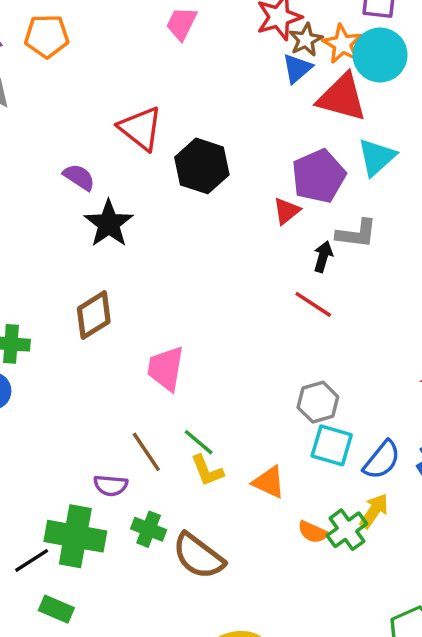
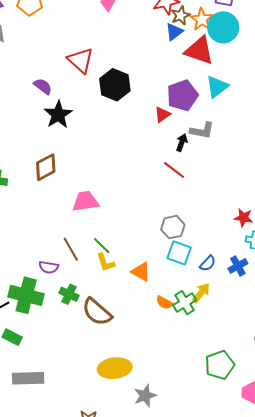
pink trapezoid: (166, 369) -> (85, 201), turned 68
blue semicircle: (382, 460) -> (208, 263), size x0.7

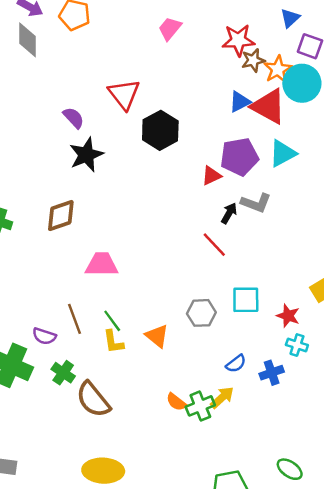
blue triangle: (174, 32) -> (240, 102), moved
cyan square: (179, 253) -> (246, 300), moved, turned -30
orange triangle: (141, 272) -> (157, 336), moved

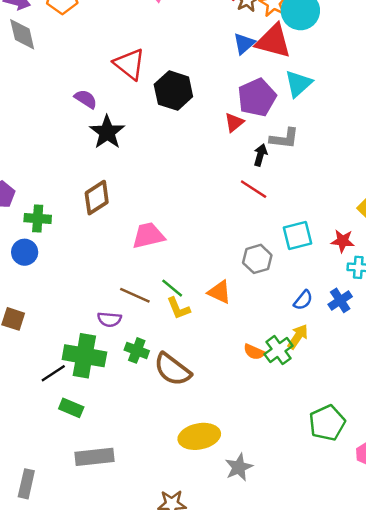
brown line: (74, 319) -> (135, 295), turned -32

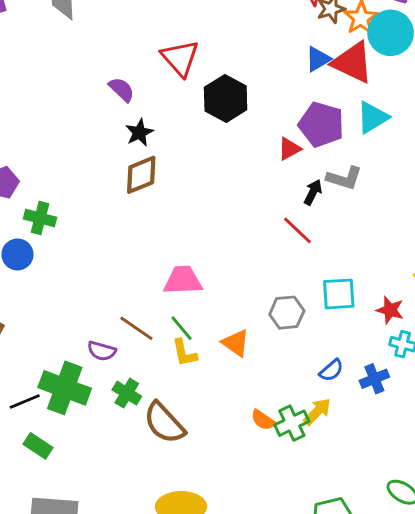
purple pentagon: (257, 97) -> (321, 125), turned 30
black star: (107, 132) -> (139, 133), size x0.7
brown diamond: (97, 198) -> (141, 175), moved
pink trapezoid: (148, 236) -> (183, 280), moved

